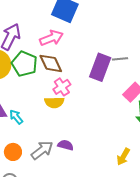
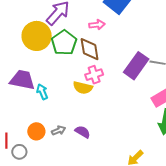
pink arrow: (52, 38) -> (97, 25), size x0.7
gray arrow: (42, 150) -> (59, 131), size x0.6
orange circle: (13, 152) -> (36, 131), moved

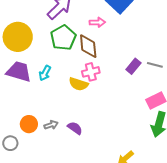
yellow circle: (37, 36) -> (18, 37), moved
purple rectangle: (136, 66) -> (133, 66), size x0.6
cyan arrow: (42, 92) -> (45, 73), moved, turned -133

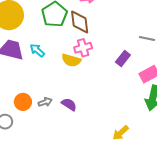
purple rectangle: (133, 66) -> (123, 58), moved
cyan arrow: (45, 73) -> (37, 50), turned 105

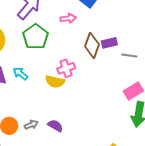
brown diamond: (80, 22) -> (92, 45), moved, turned 30
purple rectangle: (123, 58) -> (109, 43), moved, turned 42

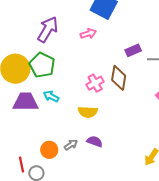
green pentagon: (36, 37) -> (42, 65), moved
brown diamond: (92, 45) -> (119, 78), moved
yellow semicircle: (55, 81) -> (88, 112), moved

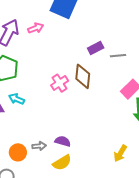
pink arrow: (88, 34) -> (36, 28), moved
yellow semicircle: (88, 112) -> (62, 163), moved, turned -30
gray arrow: (71, 145) -> (39, 146), turned 32

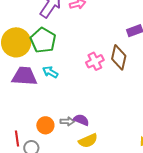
purple semicircle: (63, 141) -> (81, 120), moved

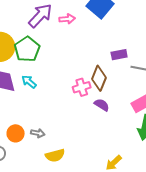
pink cross: (95, 61) -> (82, 87), moved
purple semicircle: (81, 120) -> (102, 105), moved

